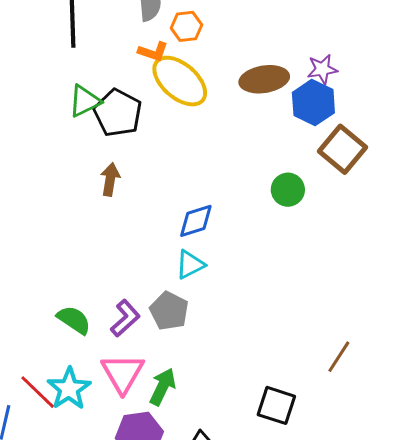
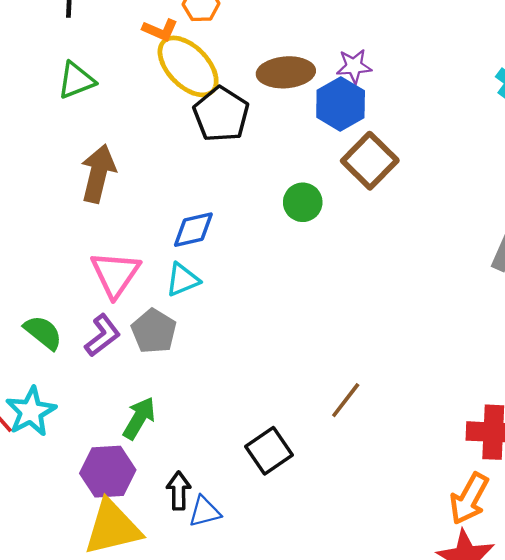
black pentagon: (118, 113) -> (221, 114), moved
brown arrow: (110, 179) -> (98, 174), size x1.5
pink triangle: (123, 373) -> (115, 274), moved
black square: (276, 405) -> (269, 451), turned 33

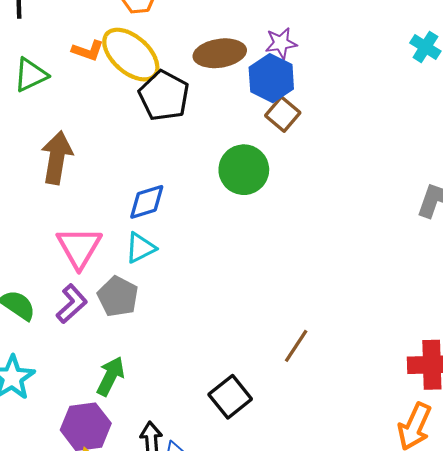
orange L-shape: (160, 30) -> (88, 51), moved
brown square: (370, 161) -> (283, 114), moved, size x0.7
green circle: (303, 202) -> (244, 170), size x1.4

